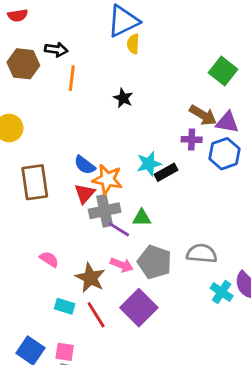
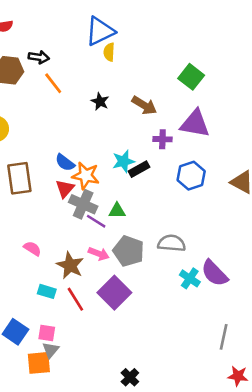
orange line: (72, 78) -> (53, 83), turned -45
brown arrow: (203, 115) -> (144, 105), moved
purple triangle: (227, 122) -> (195, 124), size x1.4
blue hexagon: (224, 154) -> (191, 176), moved
gray cross: (105, 211) -> (83, 204), turned 36

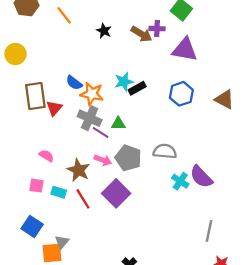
purple cross: (162, 139) -> (157, 29), moved
red triangle: (65, 189) -> (54, 108), moved
pink square: (47, 333) -> (36, 186), moved

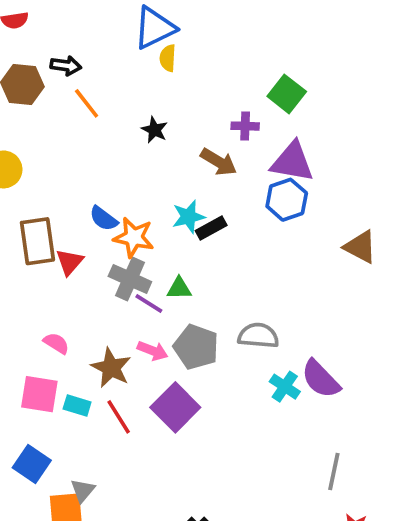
brown arrow: (142, 34) -> (219, 162), moved
blue hexagon: (181, 94) -> (287, 200), moved
pink square: (36, 186) -> (39, 394), size x1.5

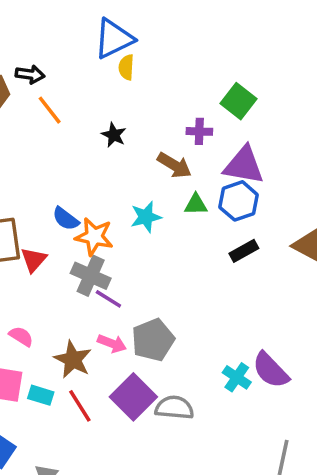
black rectangle: (211, 228) -> (244, 251), moved
green triangle: (179, 288) -> (196, 204), moved
gray semicircle: (258, 336) -> (174, 408), moved
gray pentagon: (196, 347) -> (153, 340), turned 30

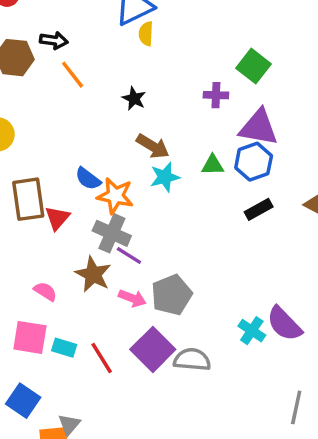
brown arrow: (174, 165) -> (153, 146), moved
brown star: (73, 360) -> (93, 274), moved

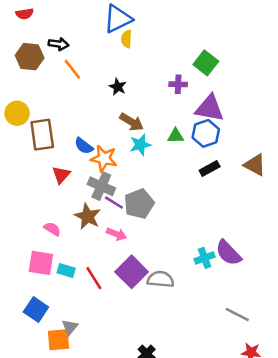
brown rectangle: (28, 199) -> (42, 135), moved
gray pentagon: (172, 295) -> (139, 204), moved
cyan cross: (252, 331) -> (205, 258), turned 36
gray line: (296, 407) -> (237, 315), turned -75

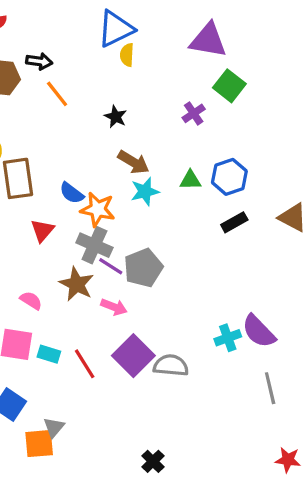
purple cross: (178, 84) -> (194, 113), turned -36
purple triangle: (210, 108) -> (208, 40), moved
gray line: (237, 315) -> (270, 388), moved, turned 50

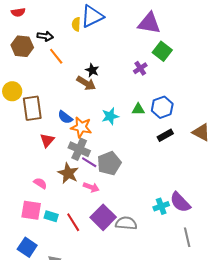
yellow semicircle: (127, 55) -> (76, 24), moved
brown arrow: (133, 162) -> (86, 83), moved

